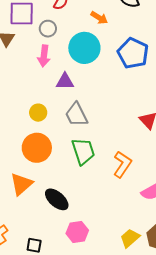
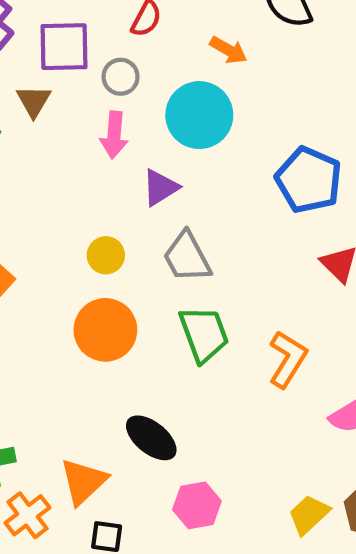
blue pentagon: (133, 53) -> (309, 180), moved
purple triangle: (65, 81) -> (160, 188), turned -30
orange triangle: (21, 184) -> (84, 481), moved

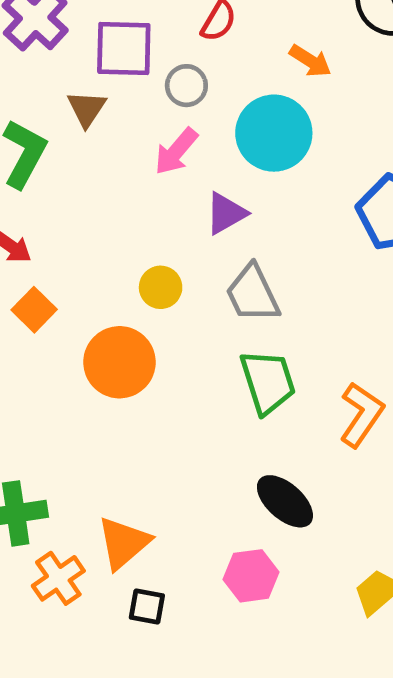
pink arrow: (114, 135) -> (176, 151), turned 33
orange circle: (105, 330) -> (119, 362), moved
black ellipse: (151, 438) -> (285, 501), moved

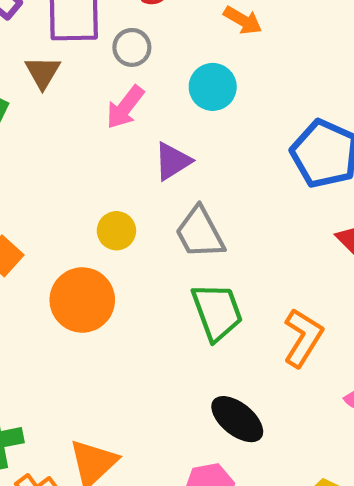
cyan circle: (274, 133) -> (213, 87), size x0.7

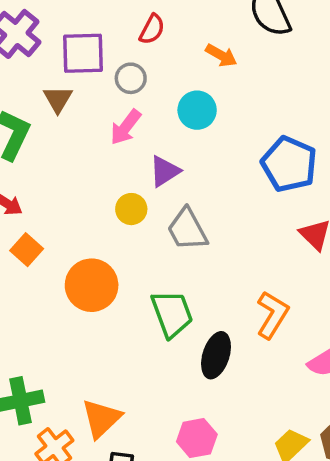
yellow circle: (116, 231) -> (131, 209), moved
green trapezoid: (217, 312) -> (172, 314), moved
black ellipse: (237, 419) -> (216, 355), moved, turned 69

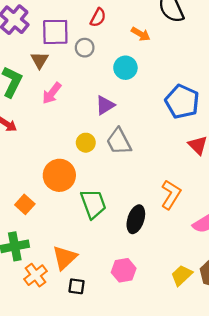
pink arrow: (126, 127) -> (52, 93), moved
yellow circle: (131, 209) -> (86, 143), moved
orange square: (27, 250) -> (25, 204), moved
green trapezoid: (172, 314) -> (93, 204), moved

